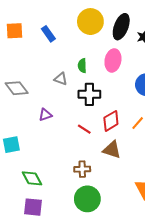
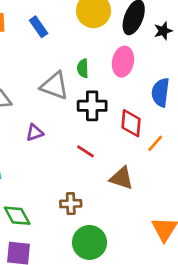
gray triangle: (61, 79) -> (55, 86), size x1.6
red diamond: (111, 121) -> (131, 123), moved, turned -55
brown cross: (82, 169) -> (71, 204), moved

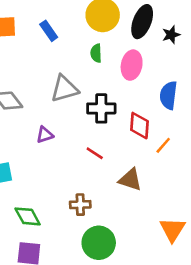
green semicircle: (83, 68) -> (96, 53), moved
gray triangle: (55, 86) -> (64, 89), turned -36

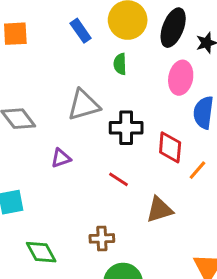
blue rectangle: (49, 31) -> (81, 31), moved
pink ellipse: (132, 65) -> (181, 78), moved
brown triangle: (130, 180) -> (159, 210), turned -35

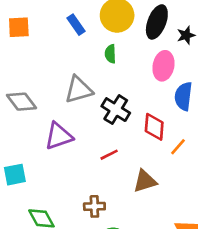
black cross: (126, 128) -> (116, 110), turned 32
purple triangle: (61, 158) -> (59, 136), size x1.6
red line: (118, 179) -> (109, 155), turned -60

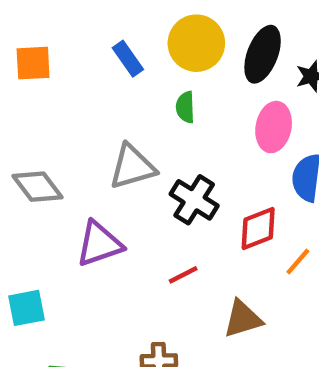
red diamond: (154, 127) -> (258, 229), turned 64

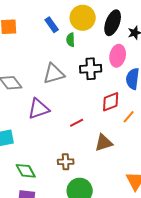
green semicircle: (185, 107) -> (71, 40), moved
black cross: (194, 200) -> (91, 69), moved, turned -35

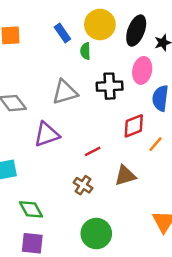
brown cross: (66, 162) -> (83, 185), moved, turned 35

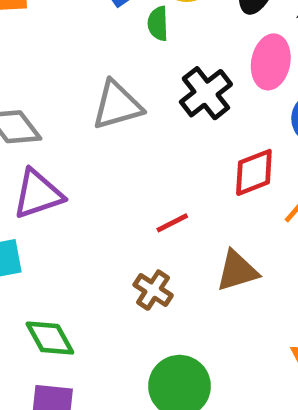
black cross: (110, 86) -> (206, 93), turned -35
purple triangle: (47, 134) -> (38, 194), moved

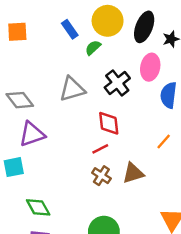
green semicircle: (158, 24) -> (93, 48), turned 49
red diamond: (254, 172) -> (109, 123), moved, turned -75
brown cross: (153, 290) -> (101, 176), moved

